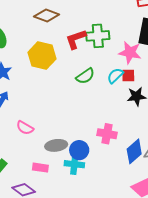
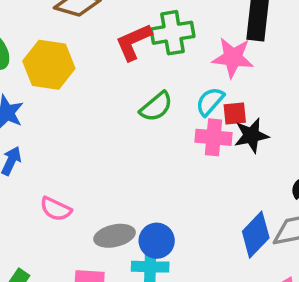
yellow hexagon: (42, 56) -> (49, 65), moved
red square: (128, 76) -> (235, 114), moved
pink cross: (107, 134) -> (214, 137), moved

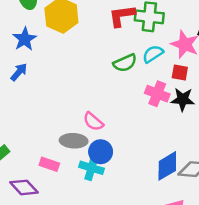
cyan semicircle: (210, 101) -> (153, 54), moved
red square: (235, 114) -> (180, 72), moved
pink semicircle: (56, 209) -> (93, 122), moved

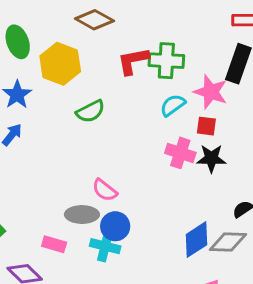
green semicircle: (125, 63) -> (90, 111), moved

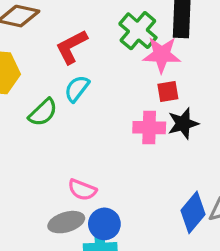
green cross: (166, 61) -> (138, 31), moved, turned -36
cyan semicircle: (173, 105) -> (77, 89), moved

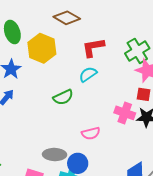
green semicircle: (43, 112) -> (63, 97), moved
pink semicircle: (82, 190) -> (91, 133), moved, turned -54

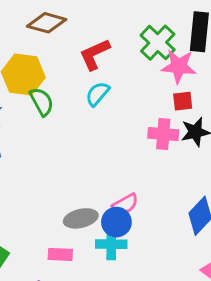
green semicircle: (63, 97) -> (42, 102), moved, turned -78
pink semicircle: (91, 133) -> (125, 204), moved

